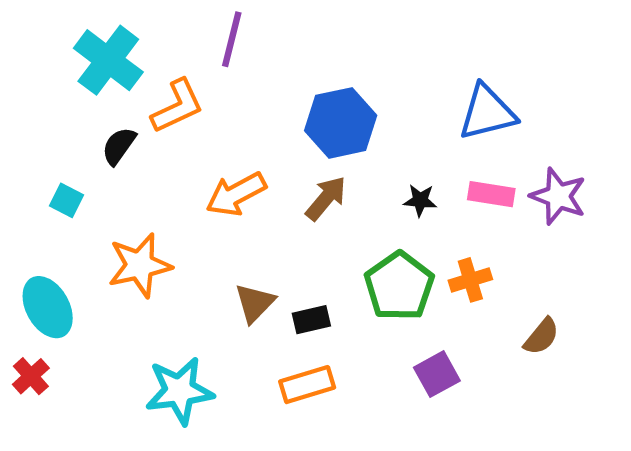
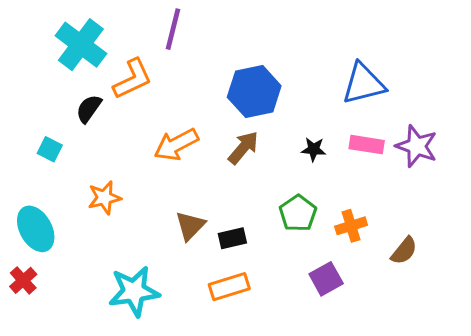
orange star: (140, 265) -> (104, 198), size x0.7
orange cross: (470, 280) -> (351, 226), moved
green pentagon: (399, 286) -> (298, 213), size x0.7

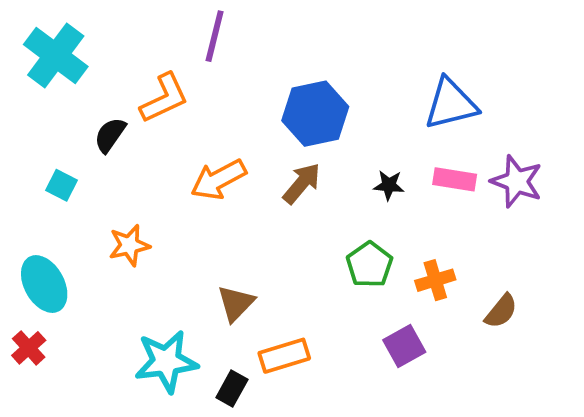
cyan cross: (81, 45) -> (56, 56), moved
brown triangle: (190, 226) -> (236, 303), moved
black rectangle: (232, 238) -> (232, 389), moved, turned -48

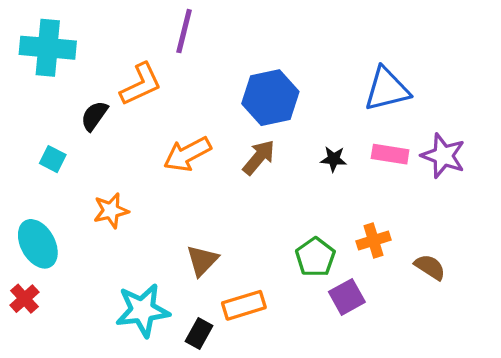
cyan cross: (56, 56) -> (48, 48), turned -32
green pentagon: (369, 265) -> (315, 257), moved
brown semicircle: (501, 311) -> (430, 267), turned -96

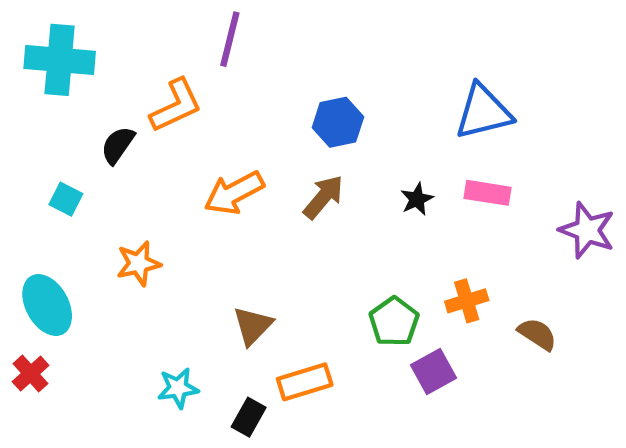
blue hexagon: (270, 98) -> (338, 122), size x0.7
purple star: (443, 156) -> (587, 230), moved
black star: (334, 159) -> (417, 199), turned -30
cyan star: (142, 310) -> (178, 388), size x0.6

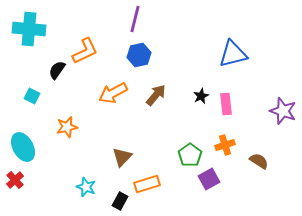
purple line: (230, 39) -> (135, 19), moved
blue hexagon: (338, 122) -> (139, 55), moved
pink rectangle: (487, 193) -> (226, 104), moved, turned 75
cyan star: (178, 388) -> (86, 187), turned 30

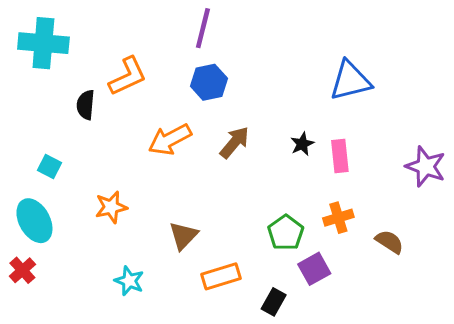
black semicircle: (57, 70) -> (86, 105), turned -30
cyan square: (32, 96) -> (49, 167), moved
orange star: (67, 127) -> (111, 207), moved
black rectangle: (120, 201) -> (274, 302), moved

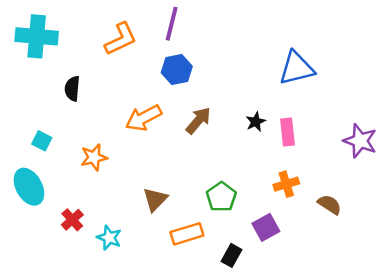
orange L-shape: (128, 76) -> (121, 39), moved
orange star: (111, 207) -> (94, 157), moved
green pentagon: (286, 233) -> (221, 197), moved
red cross: (22, 270) -> (72, 220), moved

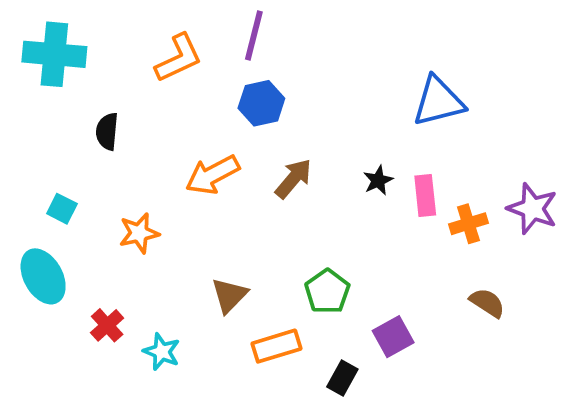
orange cross: (286, 184) -> (468, 224), moved

